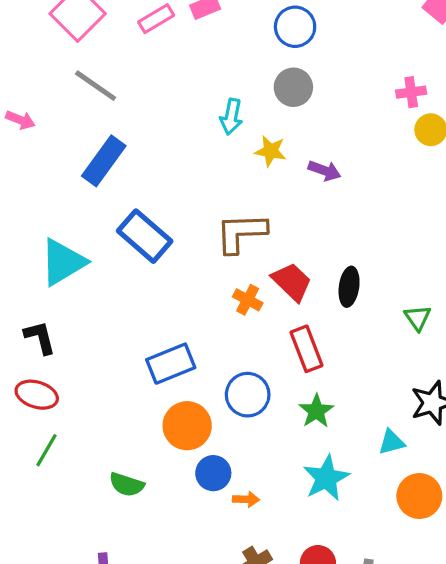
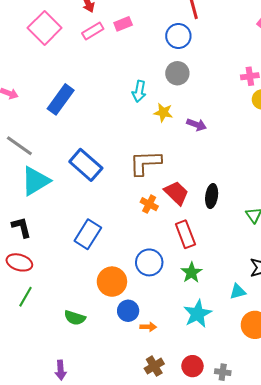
gray line: (96, 86) -> (19, 146), moved
blue rectangle: (104, 161) -> (61, 99), moved
blue rectangle: (171, 364) -> (88, 234), moved, turned -36

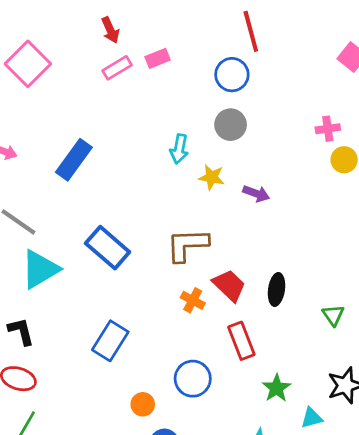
pink square: (45, 28) -> (28, 64), moved
green star: (191, 273) -> (276, 388), moved
orange circle: (112, 282) -> (143, 404), size x0.6

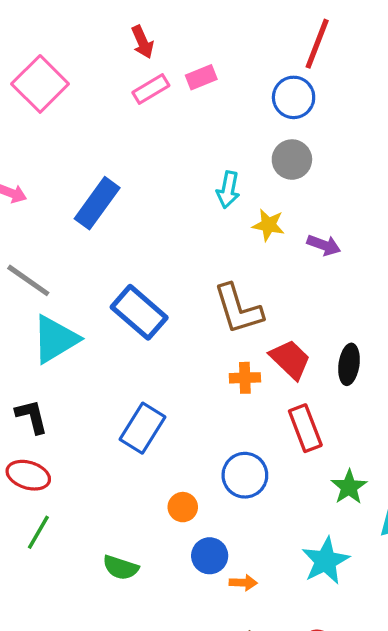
red line: (251, 31) -> (317, 44), turned 36
brown L-shape: (187, 245) -> (238, 309), turned -105
orange cross: (193, 300) -> (245, 378), turned -30

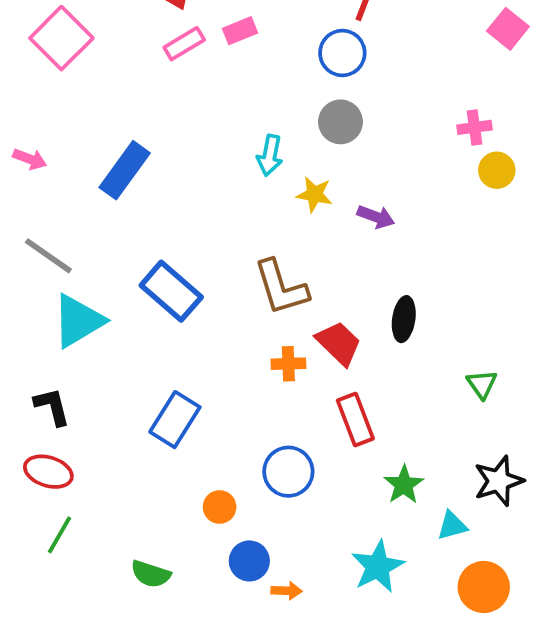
black ellipse: (349, 364) -> (404, 319), moved

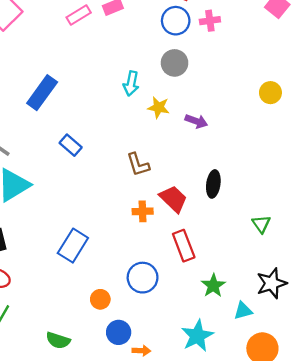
pink cross: (474, 127) -> (210, 21), moved
brown L-shape: (281, 287) -> (138, 165), size x0.7
blue rectangle: (171, 291) -> (71, 145), moved, size x0.6

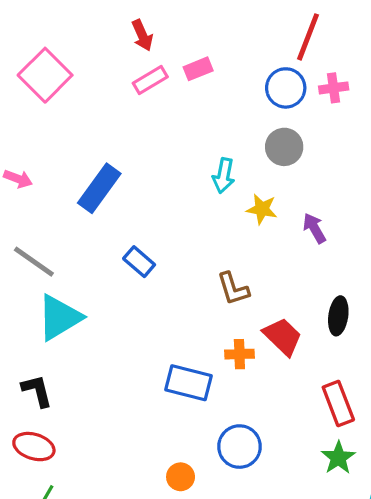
purple arrow: (196, 121) -> (314, 228), turned -140
blue rectangle: (73, 246) -> (188, 383), moved, turned 72
red rectangle: (184, 246) -> (338, 404), moved

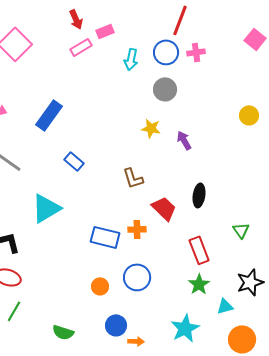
pink rectangle: (198, 69) -> (105, 31), moved
cyan arrow: (224, 176) -> (131, 59), moved
cyan triangle: (59, 317) -> (46, 208), moved
orange cross: (239, 354) -> (137, 229), moved
orange circle: (181, 477) -> (100, 286), moved

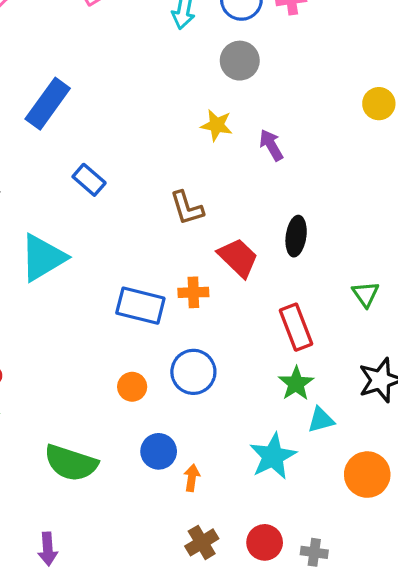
cyan triangle: (225, 306) -> (321, 420), moved
green semicircle: (63, 332) -> (71, 463), size x1.5
orange arrow: (136, 341) -> (192, 478), turned -84

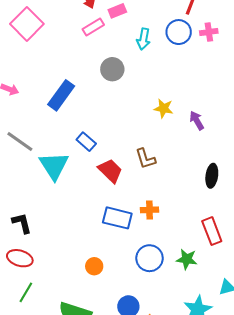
gray circle: (240, 61) -> (112, 69), moved
cyan triangle: (43, 258) -> (54, 166), moved, turned -32
red trapezoid: (238, 258) -> (110, 171), moved
green star: (296, 383) -> (187, 259), moved, turned -30
orange circle: (132, 387) -> (94, 266), moved

